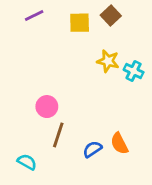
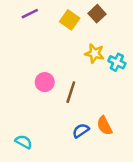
yellow square: (80, 23) -> (70, 20), turned 36
pink circle: (47, 107) -> (45, 82), moved
brown line: (58, 135) -> (71, 92), moved

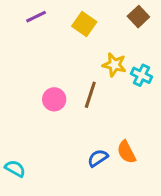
brown square: (97, 14) -> (138, 17), moved
brown line: (71, 92) -> (90, 95), moved
cyan semicircle: (24, 142) -> (15, 169), moved

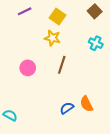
yellow star: (114, 65) -> (52, 38), moved
cyan cross: (141, 75) -> (96, 43), moved
pink circle: (54, 99) -> (28, 68), moved

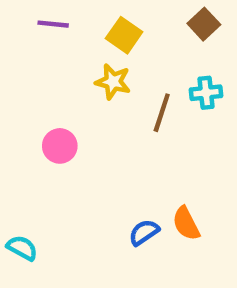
purple line: (25, 11) -> (53, 24), turned 32
cyan cross: (96, 43) -> (206, 93), turned -32
brown line: (62, 65) -> (162, 113), moved

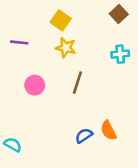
purple line: (53, 24) -> (19, 42), moved
yellow square: (124, 35) -> (61, 20), moved
brown line: (162, 113) -> (77, 83), moved

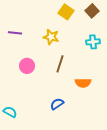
yellow square: (61, 20) -> (66, 12), moved
orange semicircle: (108, 130) -> (83, 83), moved, turned -63
blue semicircle: (84, 136) -> (57, 104), moved

